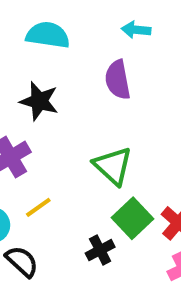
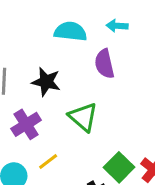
cyan semicircle: (48, 35) -> (70, 31), moved
green triangle: (113, 166) -> (83, 117), moved

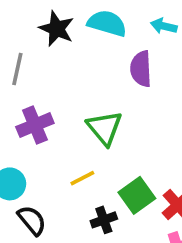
black star: (46, 82) -> (57, 29), moved
yellow line: (48, 162) -> (82, 178), moved

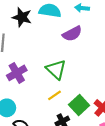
purple semicircle: (141, 69) -> (72, 34), turned -108
yellow line: (82, 178) -> (55, 95), moved

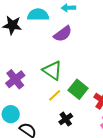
green square: (79, 105) -> (78, 89), moved

